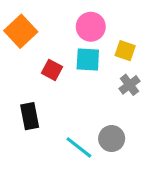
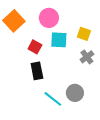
pink circle: (91, 27) -> (49, 18), moved
black rectangle: (30, 116) -> (37, 71), moved

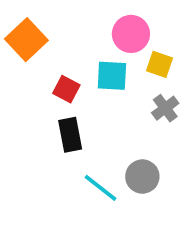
pink circle: (49, 18) -> (131, 34), moved

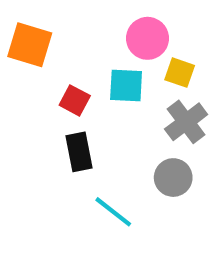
orange square: (26, 40) -> (30, 45), turned -30
gray cross: (165, 108) -> (186, 122), size x1.4
gray circle: (142, 177) -> (173, 178), moved

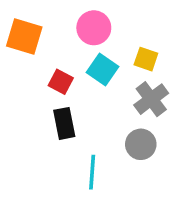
pink circle: (147, 38) -> (94, 28), moved
cyan square: (126, 85) -> (102, 70), turned 32
cyan line: (113, 212) -> (92, 172), turned 56

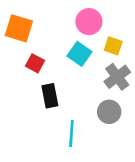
pink circle: (94, 28) -> (89, 22), moved
red square: (61, 82) -> (35, 63), moved

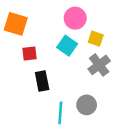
red square: (35, 63) -> (29, 54), turned -35
gray circle: (109, 112) -> (87, 105), moved

